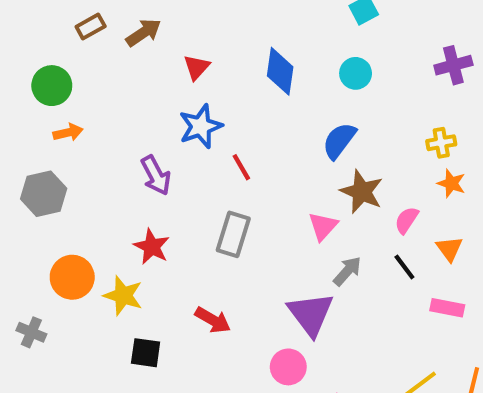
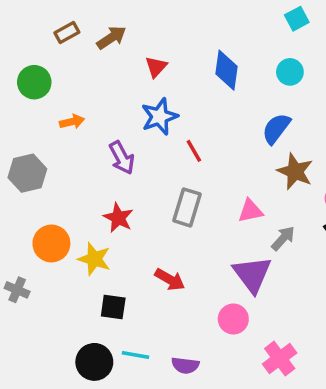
orange arrow: (68, 132) -> (72, 122), moved
pink triangle: (323, 226) -> (250, 211), moved, turned 36

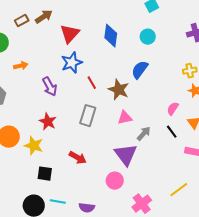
brown rectangle: (67, 32) -> (22, 21), moved
red triangle: (156, 67) -> (70, 34), size x1.5
brown star: (295, 171) -> (119, 90), moved

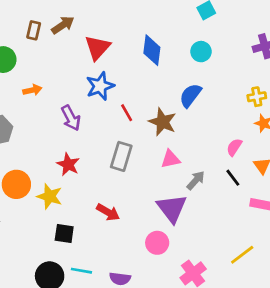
brown rectangle: (22, 21) -> (34, 30), turned -48

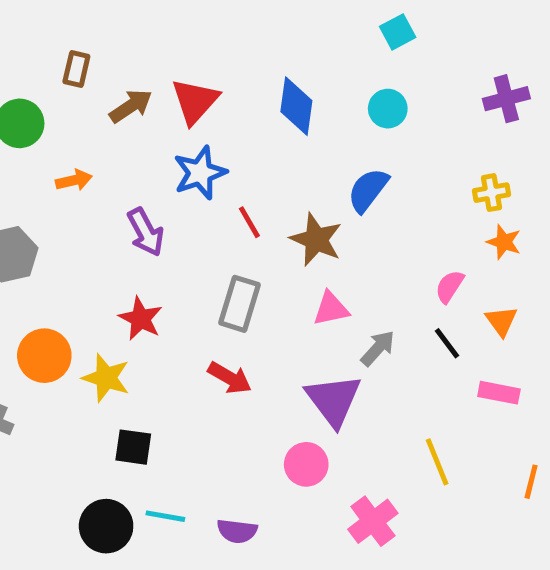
brown arrow: (63, 25) -> (131, 106), moved
red arrow: (108, 212) -> (230, 378), moved
yellow line: (242, 255) -> (437, 462), moved, turned -75

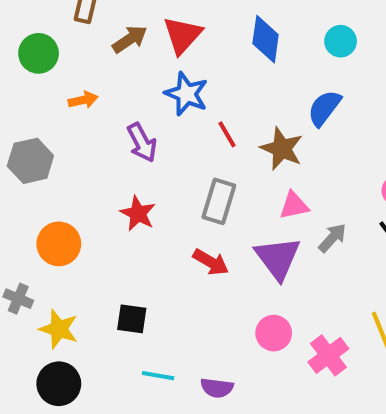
blue star: (200, 173) -> (186, 94), turned -30
yellow star: (106, 378) -> (59, 329), moved
purple triangle: (333, 400) -> (278, 258), moved
pink cross: (373, 521) -> (328, 355), moved
black circle: (106, 526) -> (59, 384), moved

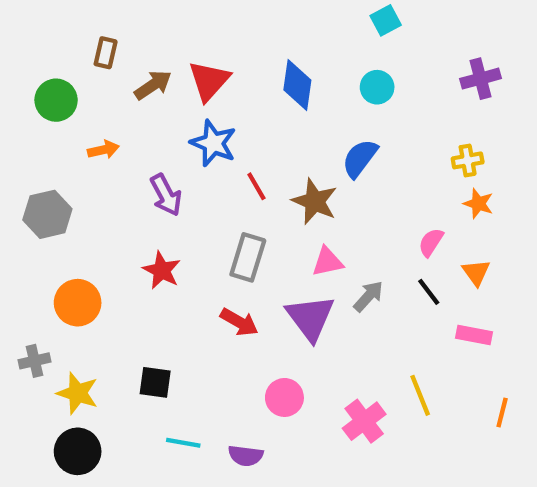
gray cross: (18, 299) -> (34, 361), turned -36
pink circle: (274, 333) -> (284, 397), moved

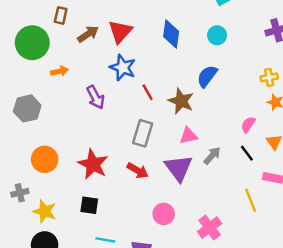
green circle: (56, 100) -> (32, 43), size x1.4
red star: (162, 270) -> (93, 164), moved, size x1.4
yellow line: (420, 395) -> (251, 200), moved

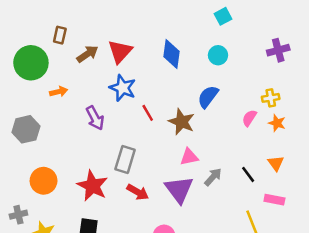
pink semicircle: (248, 125) -> (249, 118), moved
gray rectangle: (143, 133) -> (125, 159), moved

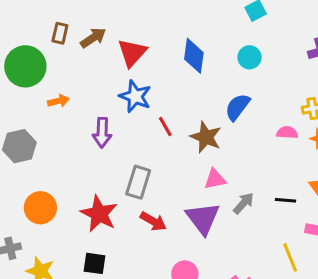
brown arrow: (87, 54) -> (93, 38), moved
purple arrow: (95, 118) -> (102, 133), turned 30
pink semicircle: (249, 118) -> (287, 133), turned 60
black line: (248, 174) -> (286, 200), turned -48

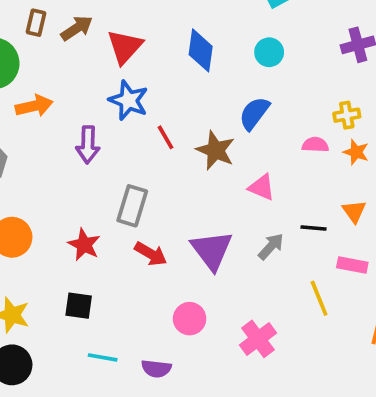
orange arrow: (58, 101) -> (34, 106), size x1.4
pink triangle: (215, 179) -> (262, 187), moved, turned 35
gray arrow: (243, 203) -> (271, 246), moved
red star: (99, 214) -> (84, 245), size x0.7

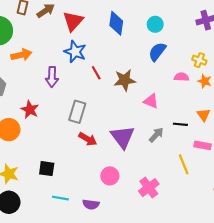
blue semicircle: (254, 113) -> (157, 52), moved
yellow cross: (347, 115) -> (199, 60), turned 32
brown star: (215, 150) -> (125, 80), turned -30
red star: (84, 245) -> (30, 110), moved

